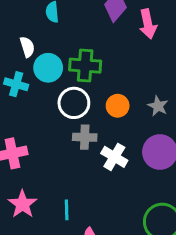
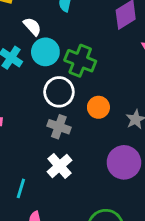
white semicircle: (27, 47) -> (32, 26), turned -42
white cross: (114, 157) -> (60, 166), moved

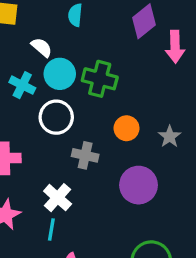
white circle: (59, 92) -> (56, 117), moved
purple circle: (124, 162) -> (139, 185), moved
white cross: (60, 166) -> (58, 198), moved

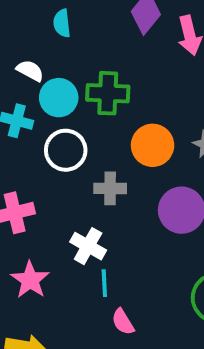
orange circle: (127, 128) -> (153, 145), size x1.4
cyan line: (51, 229) -> (104, 283), moved

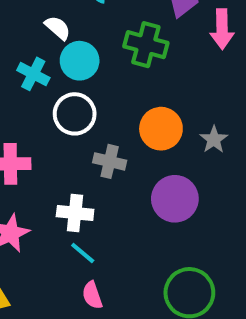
green cross: (108, 93) -> (146, 45), moved
white cross: (88, 246) -> (75, 213), turned -36
cyan line: (104, 283) -> (83, 253), turned -60

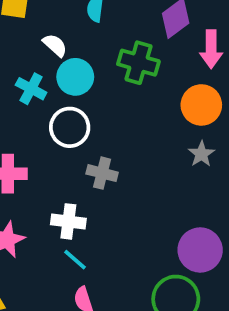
orange circle: (161, 129) -> (201, 105), moved
purple circle: (175, 199) -> (200, 250), moved

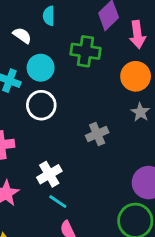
white semicircle: (55, 45) -> (22, 35), moved
gray cross: (102, 173) -> (97, 134), moved, turned -30
white cross: (68, 221) -> (49, 174), turned -30

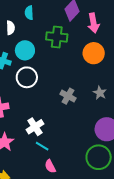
white semicircle: (22, 35) -> (11, 28), turned 56
gray star: (140, 112) -> (100, 93), moved
gray cross: (97, 134) -> (68, 96), turned -35

